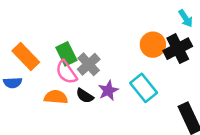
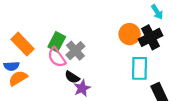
green rectangle: (66, 54) -> (57, 42), turned 54
cyan rectangle: (144, 88) -> (139, 68), moved, turned 40
purple star: (108, 91) -> (82, 88), moved
orange semicircle: (56, 97) -> (18, 78), moved, turned -36

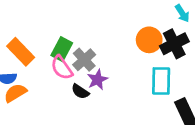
purple star: (82, 88) -> (97, 80), moved

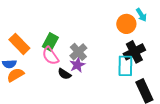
orange circle: (149, 40) -> (126, 24), moved
black cross: (174, 44) -> (134, 52), moved
gray cross: (84, 60) -> (78, 52), moved

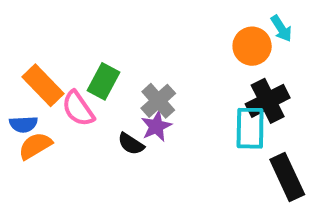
pink semicircle: (50, 56) -> (78, 109), moved

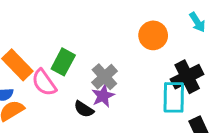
orange circle: (252, 46) -> (153, 35), moved

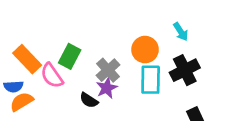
cyan arrow: (197, 22) -> (181, 32), moved
orange circle: (153, 35) -> (145, 50), moved
cyan rectangle: (174, 97) -> (151, 80), moved

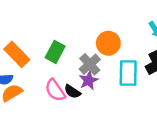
orange circle: (145, 50) -> (108, 43), moved
pink semicircle: (52, 76) -> (55, 90), moved

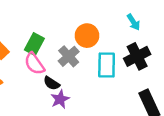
purple star: (89, 80) -> (60, 99), moved
pink semicircle: (55, 90) -> (34, 64), moved

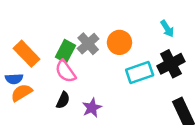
gray cross: (69, 56) -> (88, 44), moved
cyan rectangle: (107, 65) -> (140, 73), turned 70
black semicircle: (52, 83) -> (63, 100), moved, turned -98

